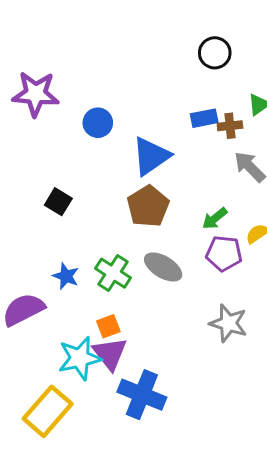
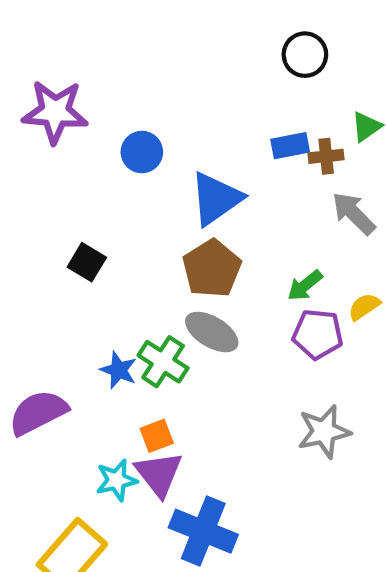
gray ellipse: (163, 267) -> (212, 332), moved
blue star: (66, 276) -> (119, 370), moved
gray star: (228, 323) -> (324, 432), turned -30
cyan star: (80, 358) -> (116, 480), size x0.7

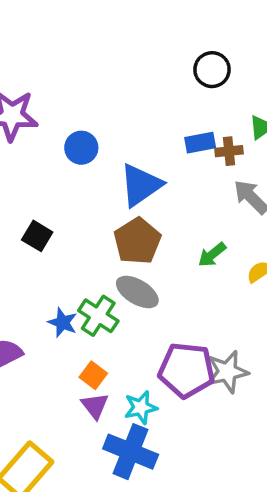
purple pentagon: (318, 334) -> (187, 370), moved, size x1.4
orange square: (157, 436) -> (93, 375), turned -32
purple triangle: (159, 474) -> (95, 406), size x0.7
cyan star: (116, 480) -> (141, 407), moved

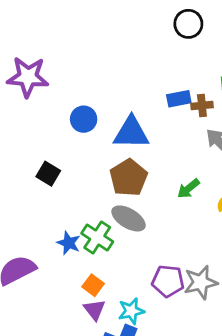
black circle: (212, 70) -> (188, 24), moved
blue circle: (81, 148) -> (84, 119), moved
blue triangle: (141, 185) -> (131, 133), turned 36
purple pentagon: (187, 370) -> (168, 281), size x0.7

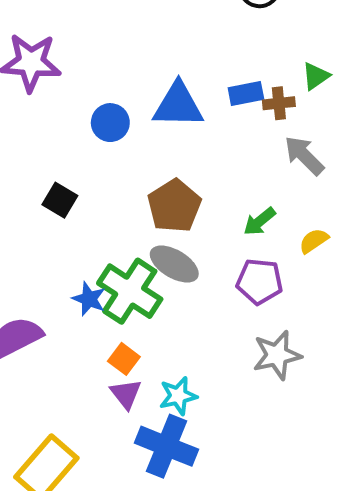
blue triangle: (131, 133) -> (178, 105), moved
green cross: (97, 238) -> (130, 291), size x1.4
purple pentagon: (168, 281) -> (260, 281), moved

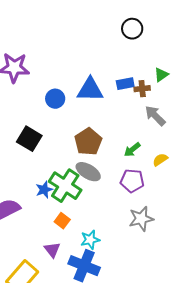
black square: (60, 200) -> (29, 139), size x1.4
blue star: (89, 299) -> (44, 190), turned 30
purple triangle: (126, 394) -> (52, 250), moved

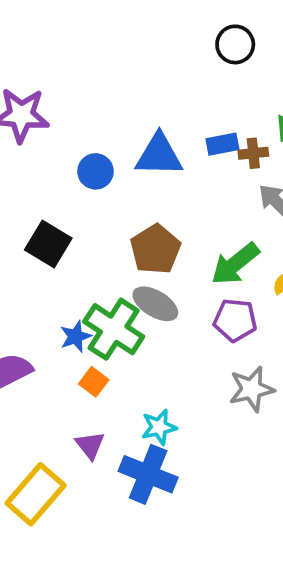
green arrow: (132, 150) -> (235, 264), size x1.6
orange square: (62, 221) -> (94, 382), moved

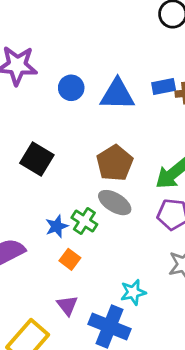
blue circle: (96, 171) -> (71, 88), moved
green cross: (114, 329) -> (84, 221), size x0.6
cyan star: (159, 427) -> (133, 292), moved

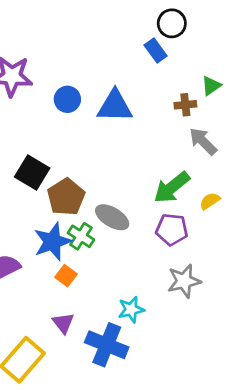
blue rectangle: (164, 86) -> (156, 50), moved, turned 65
brown pentagon: (115, 163) -> (66, 197), moved
blue star: (57, 226) -> (52, 242), size x1.6

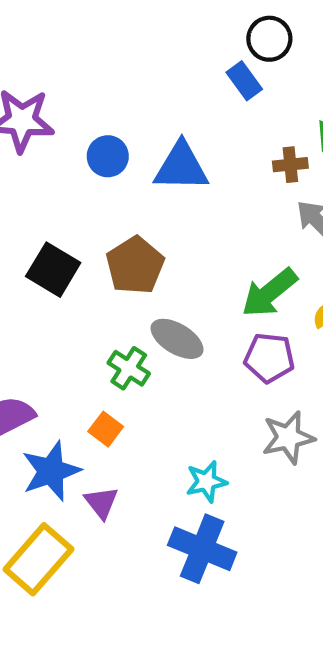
brown pentagon: (66, 197) -> (135, 265), moved
blue star: (52, 242) -> (51, 471), moved
blue cross: (107, 345) -> (202, 549), moved

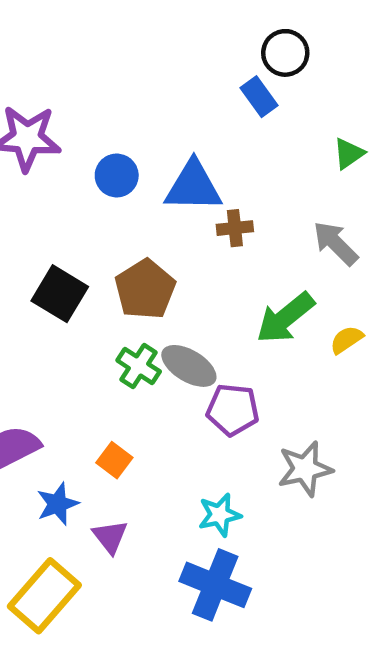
brown cross: (290, 165) -> (235, 228), moved
purple pentagon: (269, 358) -> (233, 410), moved
green cross: (129, 368) -> (139, 366), moved
blue star: (51, 471) -> (58, 504), size x0.7

